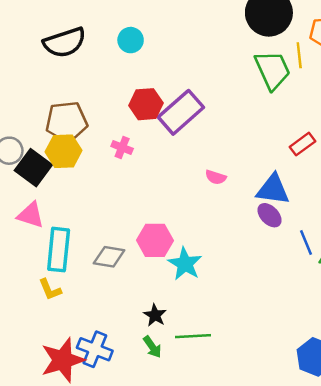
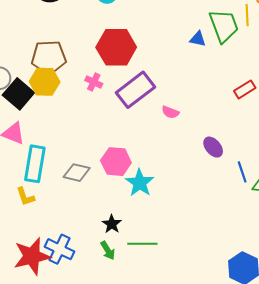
red hexagon: (146, 104) -> (116, 47), size x1.4
purple rectangle: (181, 112) -> (135, 90), moved
blue triangle: (273, 189) -> (198, 39), moved, size x0.6

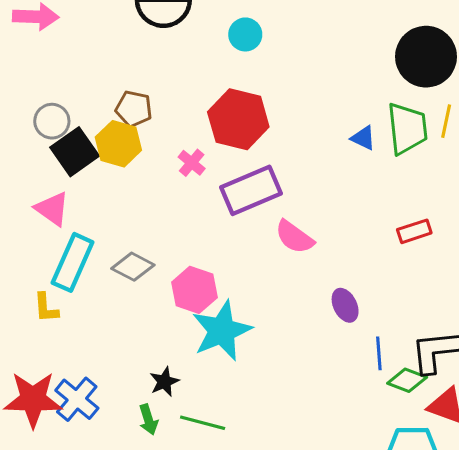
brown pentagon: (49, 57) -> (134, 109), size x0.7
pink semicircle: (170, 112) -> (294, 237), size x1.5
gray diamond: (77, 173) -> (133, 267), moved
cyan star: (140, 183) -> (222, 331), size x1.4

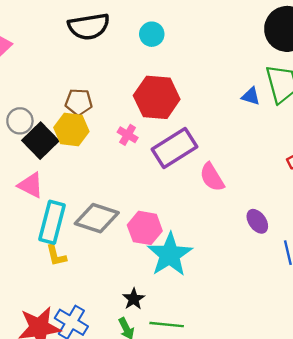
pink semicircle: (294, 237) -> (212, 177), turned 32
gray diamond: (133, 267) -> (97, 218), size x1.4
yellow L-shape: (46, 308) -> (56, 256), moved

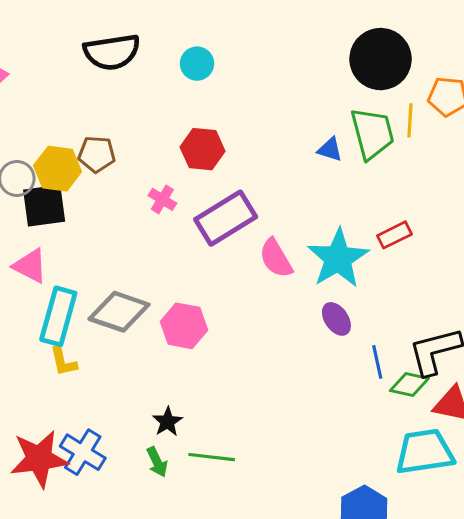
red hexagon: (157, 97) -> (203, 149), size x0.7
yellow hexagon: (71, 130) -> (58, 169), moved
black square: (40, 141) -> (44, 206), turned 36
cyan star: (170, 255) -> (338, 258), moved

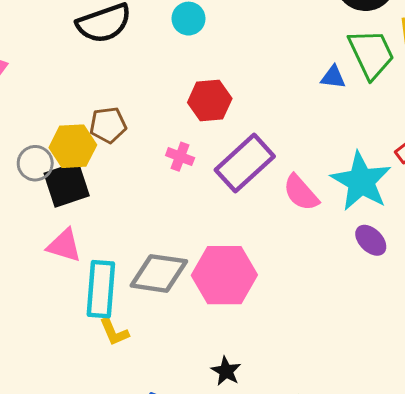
pink hexagon: (184, 326) -> (224, 275), size x1.4

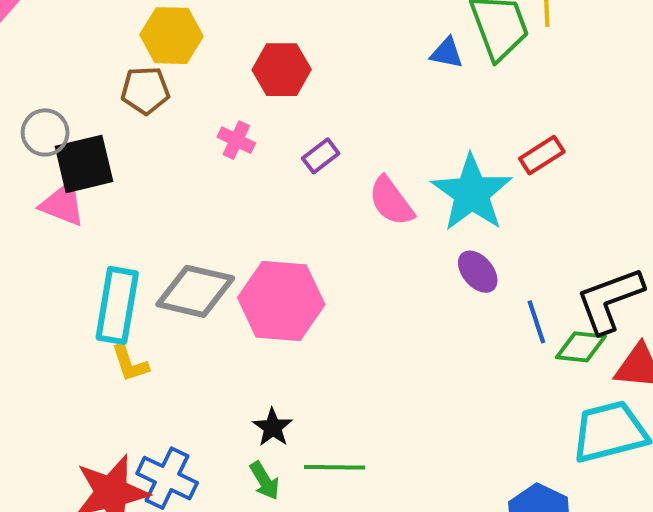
yellow hexagon: (73, 146) -> (171, 36), moved
purple rectangle: (245, 163) -> (321, 156), size x0.5
pink triangle: (64, 245) -> (63, 204), moved

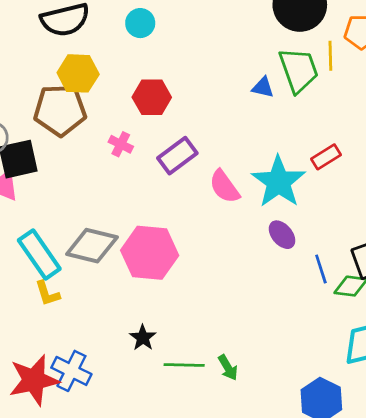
brown pentagon: (145, 90) -> (60, 110), size x1.6
purple rectangle: (321, 156) -> (177, 156), size x1.6
cyan rectangle: (117, 305) -> (39, 254), turned -45
green arrow: (265, 481) -> (228, 368), moved

